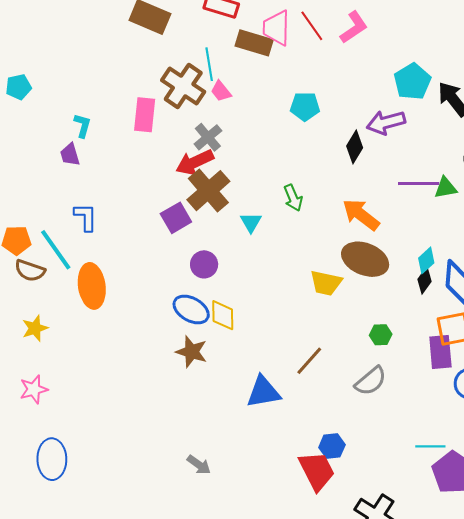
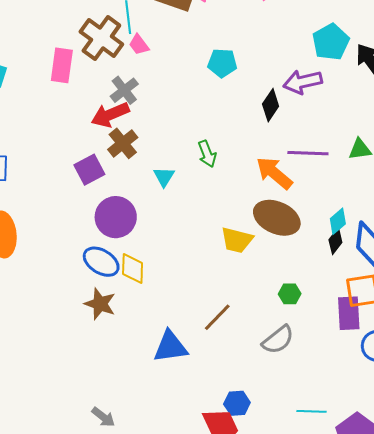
purple line: (419, 183) -> (308, 153), moved
brown cross: (208, 191) -> (123, 143), size x0.7
purple circle: (204, 264) -> (116, 217), size x1.5
cyan line: (430, 446) -> (311, 411), moved

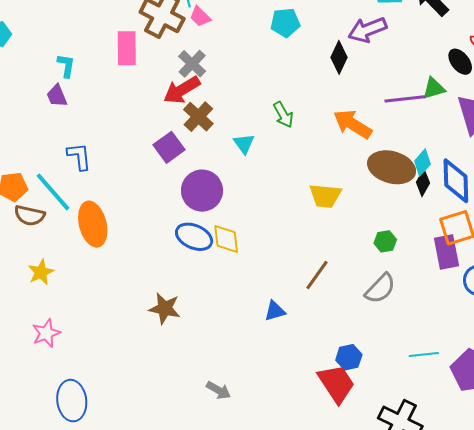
purple line: (308, 153) -> (405, 99), moved
brown ellipse: (277, 218) -> (392, 167), moved
brown star: (100, 304) -> (165, 308), moved
blue triangle: (170, 347) -> (275, 311), size x0.6

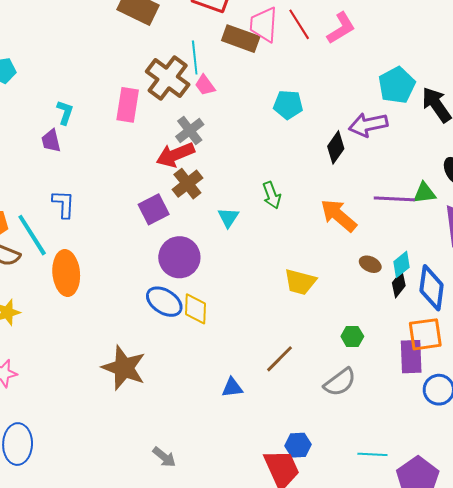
brown ellipse: (392, 167) -> (370, 264), size x0.5
brown star: (165, 308) -> (124, 368), size x1.4

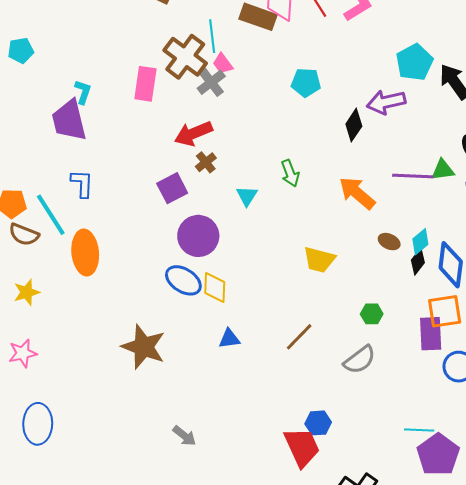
gray cross: (190, 130) -> (211, 82), moved
purple trapezoid: (51, 141) -> (69, 120), size x1.8
brown cross: (187, 184) -> (206, 162), size x0.7
blue triangle: (232, 388) -> (229, 339), moved
cyan line: (372, 454) -> (419, 430), moved

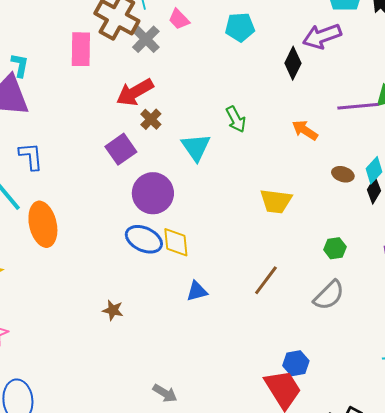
pink trapezoid: (223, 64) -> (179, 19), moved
orange arrow: (357, 193) -> (305, 130), size x0.7
cyan triangle: (247, 196) -> (196, 147), size x1.4
brown star: (144, 347) -> (113, 310), size x0.5

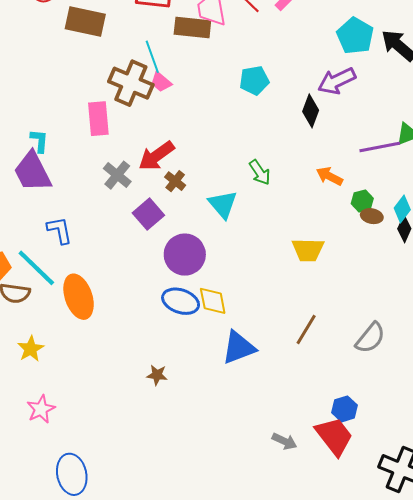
pink trapezoid: (179, 19) -> (161, 82), moved
gray cross: (146, 39) -> (117, 175), moved
green hexagon: (335, 248) -> (362, 201), moved
blue triangle: (197, 291) -> (239, 347), size x1.6
gray arrow: (165, 393) -> (284, 441), moved

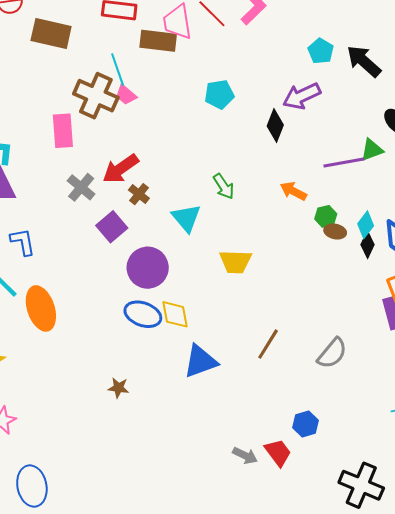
cyan pentagon: (355, 36) -> (321, 51), size x0.7
yellow trapezoid: (308, 250) -> (235, 262), moved
red trapezoid: (334, 436) -> (278, 453), moved, size x0.7

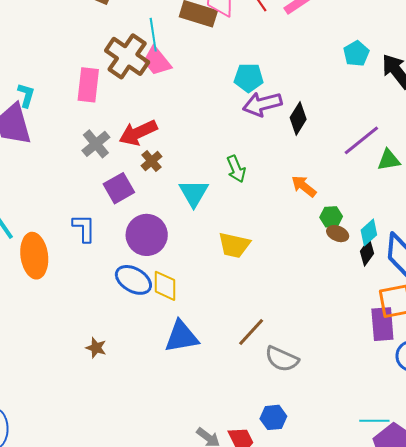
pink trapezoid: (126, 95) -> (157, 61), size x1.4
purple arrow: (302, 96) -> (262, 104), moved
purple line: (344, 162) -> (361, 140), moved, turned -39
blue L-shape: (23, 242) -> (84, 228), moved
gray semicircle: (332, 353) -> (282, 359), moved, turned 64

